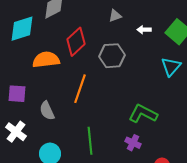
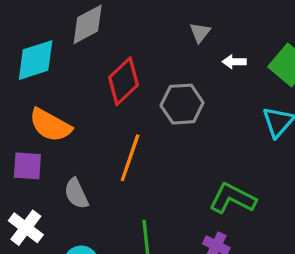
gray triangle: (115, 16) -> (200, 32), moved, turned -32
orange semicircle: (46, 60) -> (50, 125), moved, turned -144

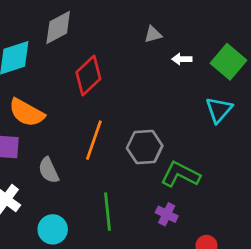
gray triangle: (200, 32) -> (153, 34), turned 36
gray hexagon: (182, 104) -> (145, 147), moved

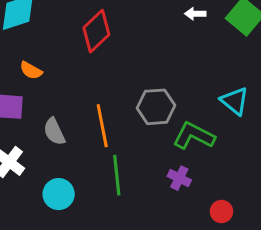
cyan triangle: (219, 110) -> (235, 101), moved, turned -32
orange semicircle: (27, 113) -> (31, 70), size x0.6
orange line: (94, 140) -> (102, 126), moved, turned -30

